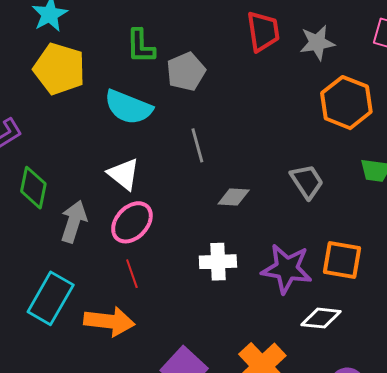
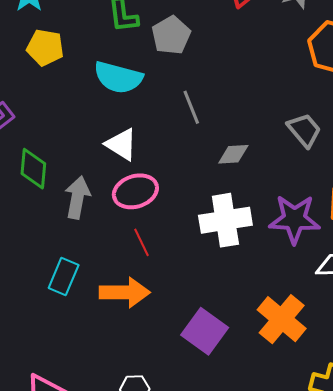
yellow pentagon: (59, 69) -> (45, 48), size x0.7
pink ellipse: (132, 222) -> (135, 191), turned 36
white cross: (218, 262) -> (225, 220), size x1.4
cyan rectangle: (51, 298) -> (64, 276), size x0.7

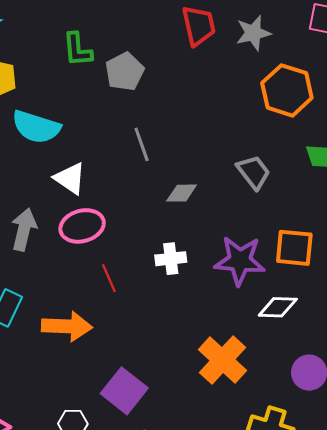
cyan semicircle: (118, 77) -> (36, 127), moved
white cross: (225, 220) -> (171, 259), size x0.6
red line: (142, 242) -> (109, 278), moved
purple square: (205, 331) -> (124, 391), moved

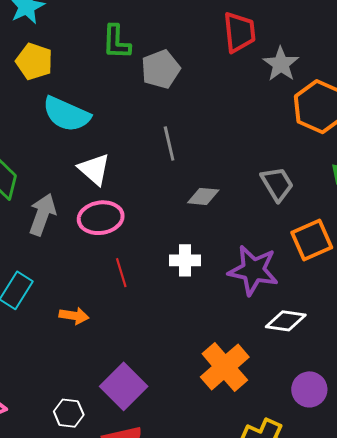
gray star: (253, 33) -> (281, 64), moved, turned -30
orange square: (294, 248) -> (312, 240), moved, turned -36
orange arrow: (67, 326) -> (74, 316), size x0.6

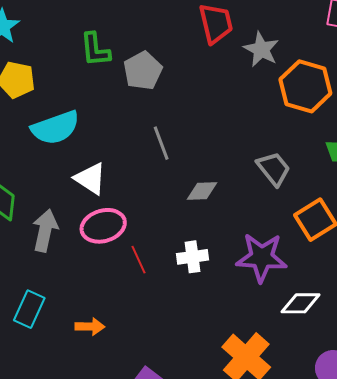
cyan semicircle: (66, 114) -> (55, 128), turned -36
red line: (121, 273) -> (138, 260), moved

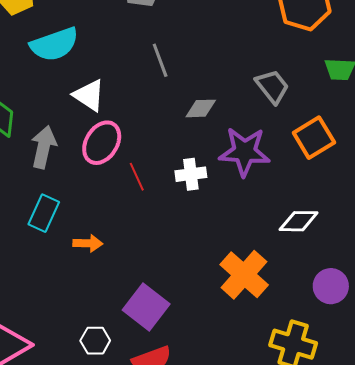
pink ellipse: (103, 226) -> (102, 143), turned -42
purple star: (262, 257) -> (244, 152), moved
cyan rectangle: (29, 309) -> (44, 213), moved

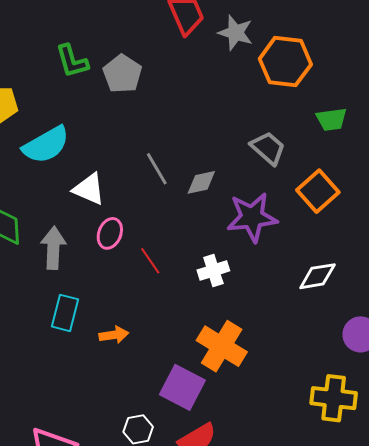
gray line: (160, 60) -> (157, 169), moved
pink ellipse: (102, 143) -> (110, 233), size x0.7
white cross: (191, 174) -> (213, 270), moved
orange cross: (244, 275) -> (222, 346), moved

